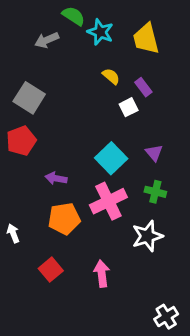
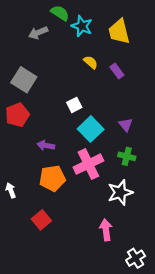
white square: (129, 107) -> (74, 105), moved
pink arrow: (102, 274) -> (106, 230), moved

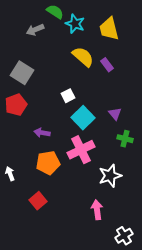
yellow semicircle: (91, 62) -> (83, 57), size x1.6
green cross: (127, 156) -> (125, 139), moved

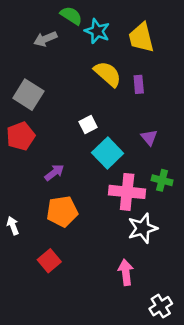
purple rectangle: (107, 65) -> (139, 84), turned 32
purple triangle: (115, 114) -> (149, 137), moved
purple arrow: (42, 133) -> (54, 172), turned 133
pink cross: (81, 150) -> (127, 192), moved, turned 32

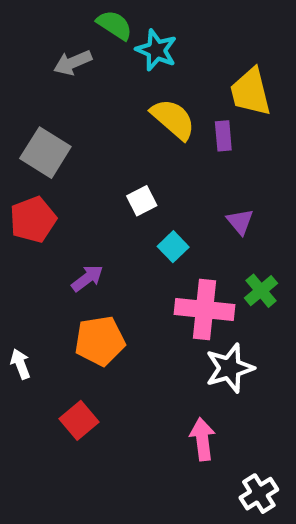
yellow trapezoid: (141, 38) -> (251, 92), moved
cyan square: (108, 153) -> (173, 247), size x0.6
green cross: (162, 180) -> (261, 291), turned 36

